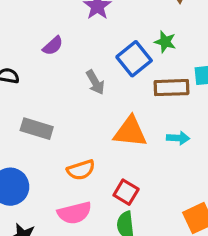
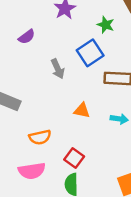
green star: (165, 42) -> (106, 25), moved
orange triangle: (130, 132) -> (82, 110), size x0.6

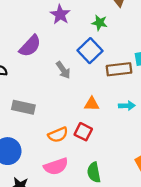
purple semicircle: (27, 37) -> (30, 46), size x1.5
red square: (74, 158) -> (83, 132), moved

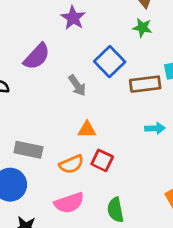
green star: (100, 23) -> (142, 28), moved
orange triangle: (92, 104) -> (87, 130), moved
gray rectangle: (23, 107) -> (28, 150), moved

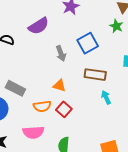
brown rectangle: (145, 84) -> (95, 75), moved
cyan arrow: (155, 128) -> (106, 97), turned -128

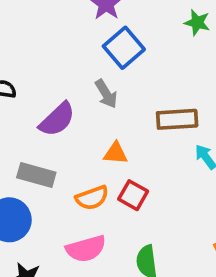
purple semicircle: (39, 26) -> (57, 119), moved
blue square: (88, 43) -> (124, 48), moved

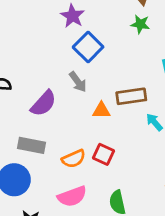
orange triangle: (115, 153) -> (101, 110), moved

